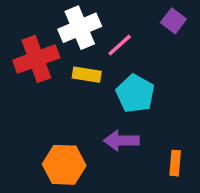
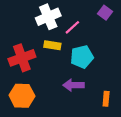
red cross: (36, 59) -> (22, 58), moved
cyan pentagon: (135, 94) -> (82, 57), turned 30
orange hexagon: (64, 165) -> (22, 96), moved

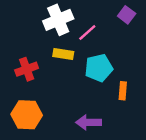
red cross: (22, 58) -> (27, 69), size x0.7
purple arrow: (73, 85) -> (89, 122), moved
orange rectangle: (106, 99) -> (123, 91), moved

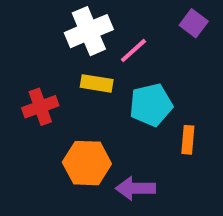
orange hexagon: (27, 115) -> (87, 163), moved

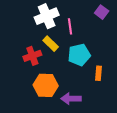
pink line: (133, 50) -> (70, 26), turned -56
yellow rectangle: (97, 83) -> (51, 44), turned 35
red cross: (40, 107) -> (32, 56), moved

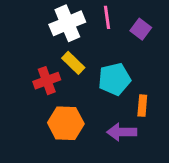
purple square: (102, 12) -> (141, 29), moved
pink line: (70, 26) -> (107, 17), moved
purple arrow: (71, 99) -> (122, 132), moved

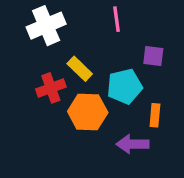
white cross: (67, 23) -> (46, 26), moved
purple square: (141, 29) -> (153, 56), moved, turned -30
orange hexagon: (66, 123) -> (88, 112), moved

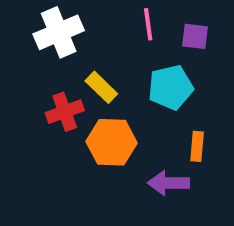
purple square: (153, 56) -> (195, 36), moved
cyan pentagon: (125, 86) -> (171, 87), moved

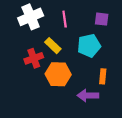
pink line: (148, 24) -> (65, 19), moved

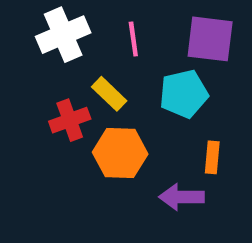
purple square: (102, 19) -> (210, 39), size x1.6

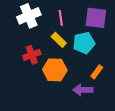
yellow rectangle: (109, 94) -> (59, 40), moved
orange rectangle: (212, 157) -> (97, 72), turned 32

